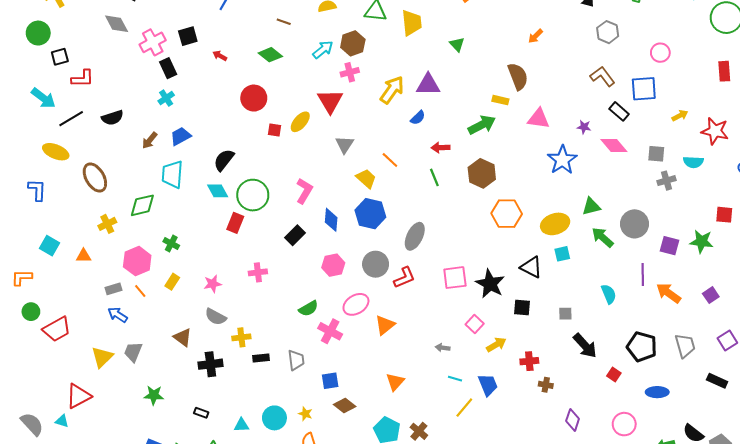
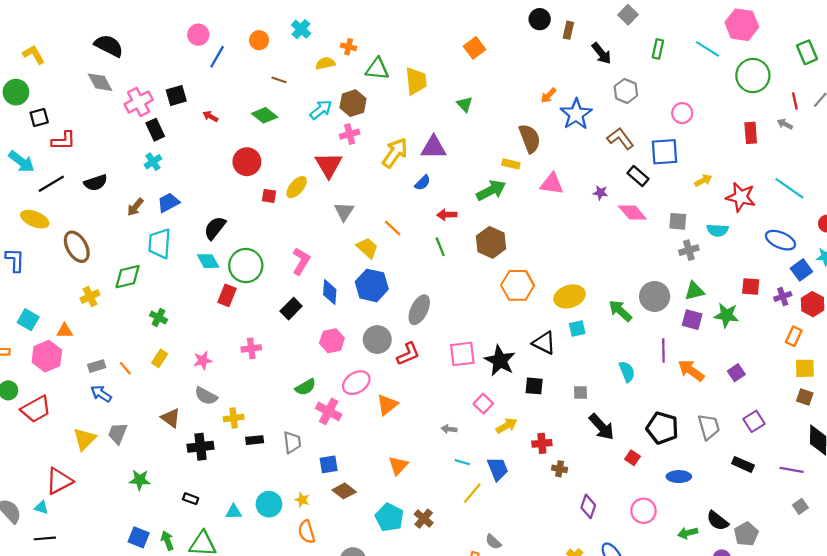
blue star: (562, 160) -> (576, 114), moved
green triangle: (591, 206) -> (694, 291), moved
pink hexagon: (137, 261) -> (47, 356), moved

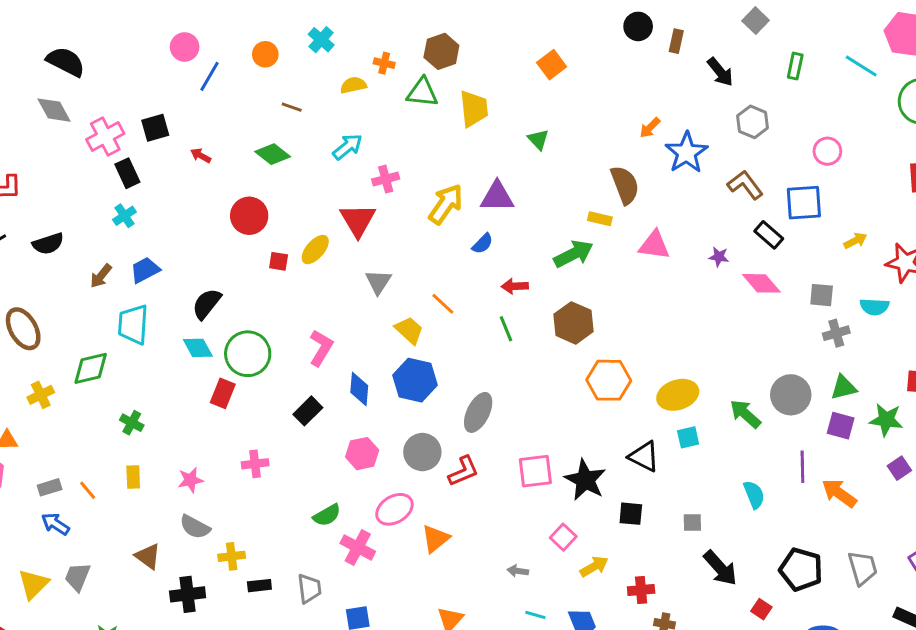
brown hexagon: (353, 103) -> (441, 51), moved
yellow rectangle: (160, 358) -> (133, 477), turned -35
purple square: (736, 373) -> (899, 468), moved

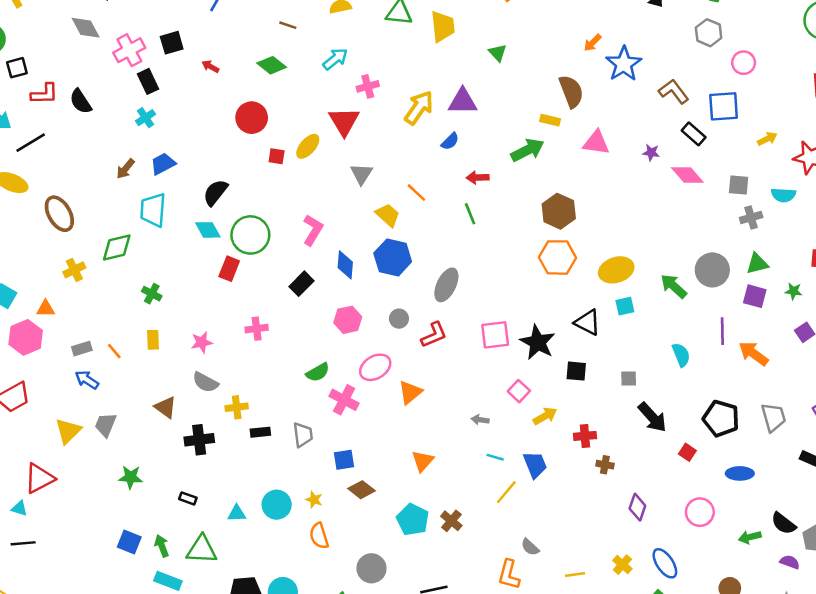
gray hexagon: (753, 122) -> (709, 33), moved
black semicircle: (48, 244) -> (81, 101), moved, turned 75
brown hexagon: (574, 323) -> (559, 211), moved
green star: (886, 420) -> (793, 291), size x0.6
gray circle: (422, 452) -> (399, 319), size x0.6

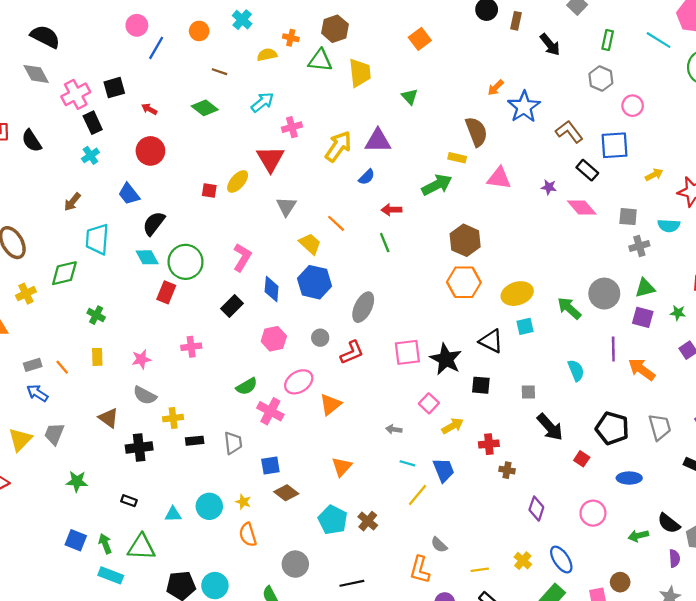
red circle: (252, 118) -> (150, 151), moved
blue trapezoid: (163, 164) -> (129, 194), moved, turned -100
purple semicircle: (790, 562) -> (674, 558), turned 66

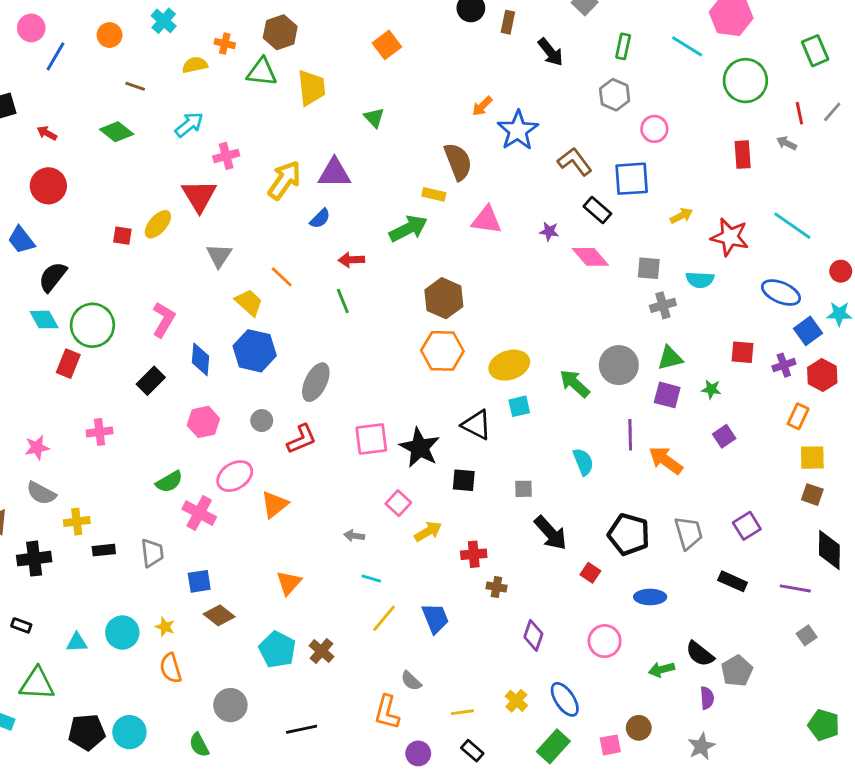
blue trapezoid: (444, 470) -> (435, 618), moved

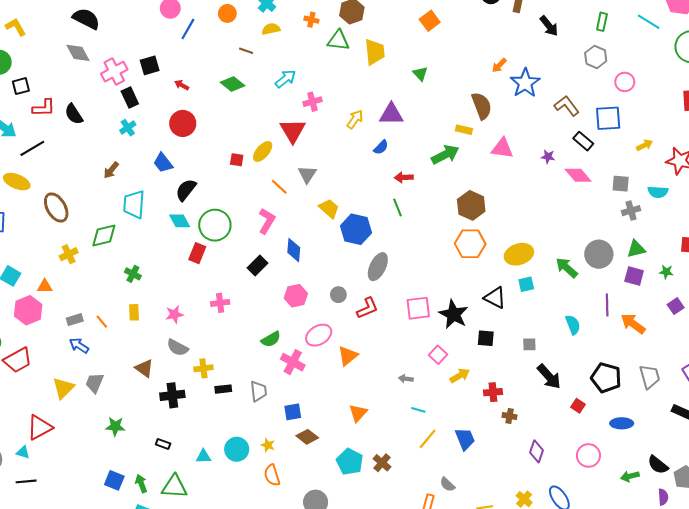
yellow semicircle: (195, 65) -> (271, 29), moved
yellow arrow: (285, 180) -> (355, 119), size x0.7
orange line: (282, 277) -> (279, 187), moved
blue hexagon: (255, 351) -> (356, 229), moved

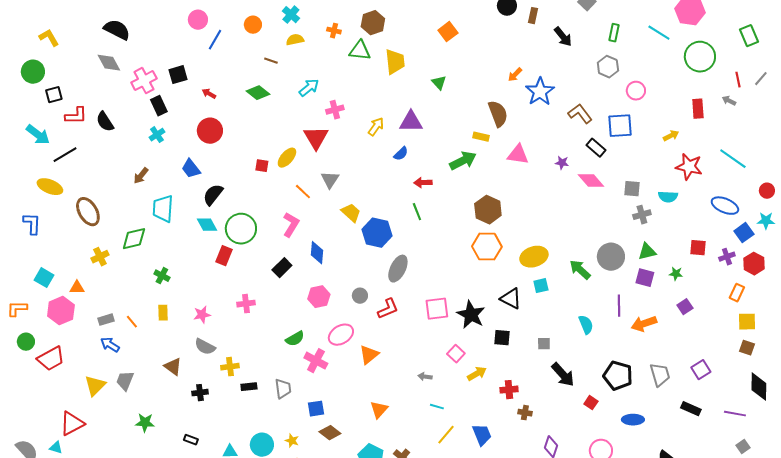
yellow arrow: (644, 145) -> (671, 136), moved
orange arrow: (633, 324) -> (644, 324), turned -55
black cross: (172, 395) -> (200, 393), size x0.7

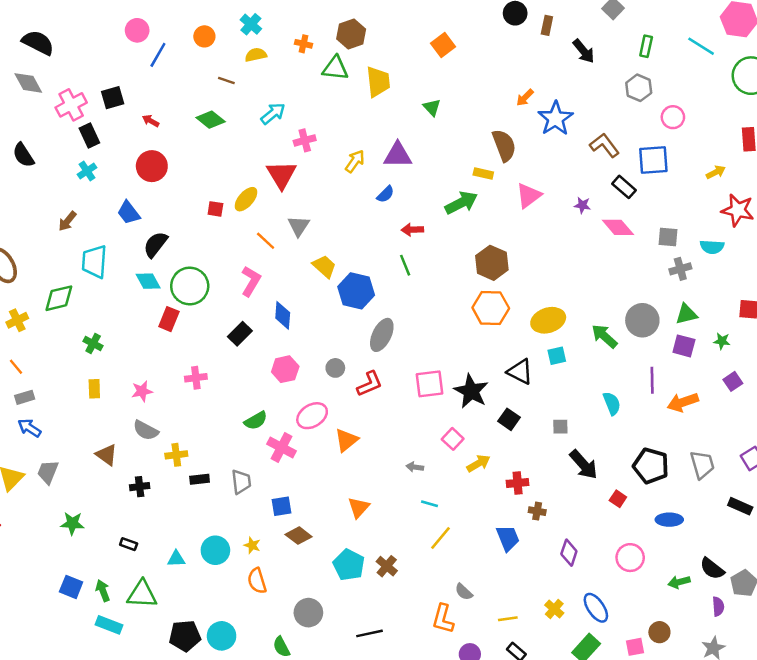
pink triangle: (518, 155) -> (529, 195), turned -45
orange line: (132, 322) -> (16, 367), moved
black square: (502, 338) -> (509, 419), turned 30
blue trapezoid: (482, 435) -> (508, 538), moved

